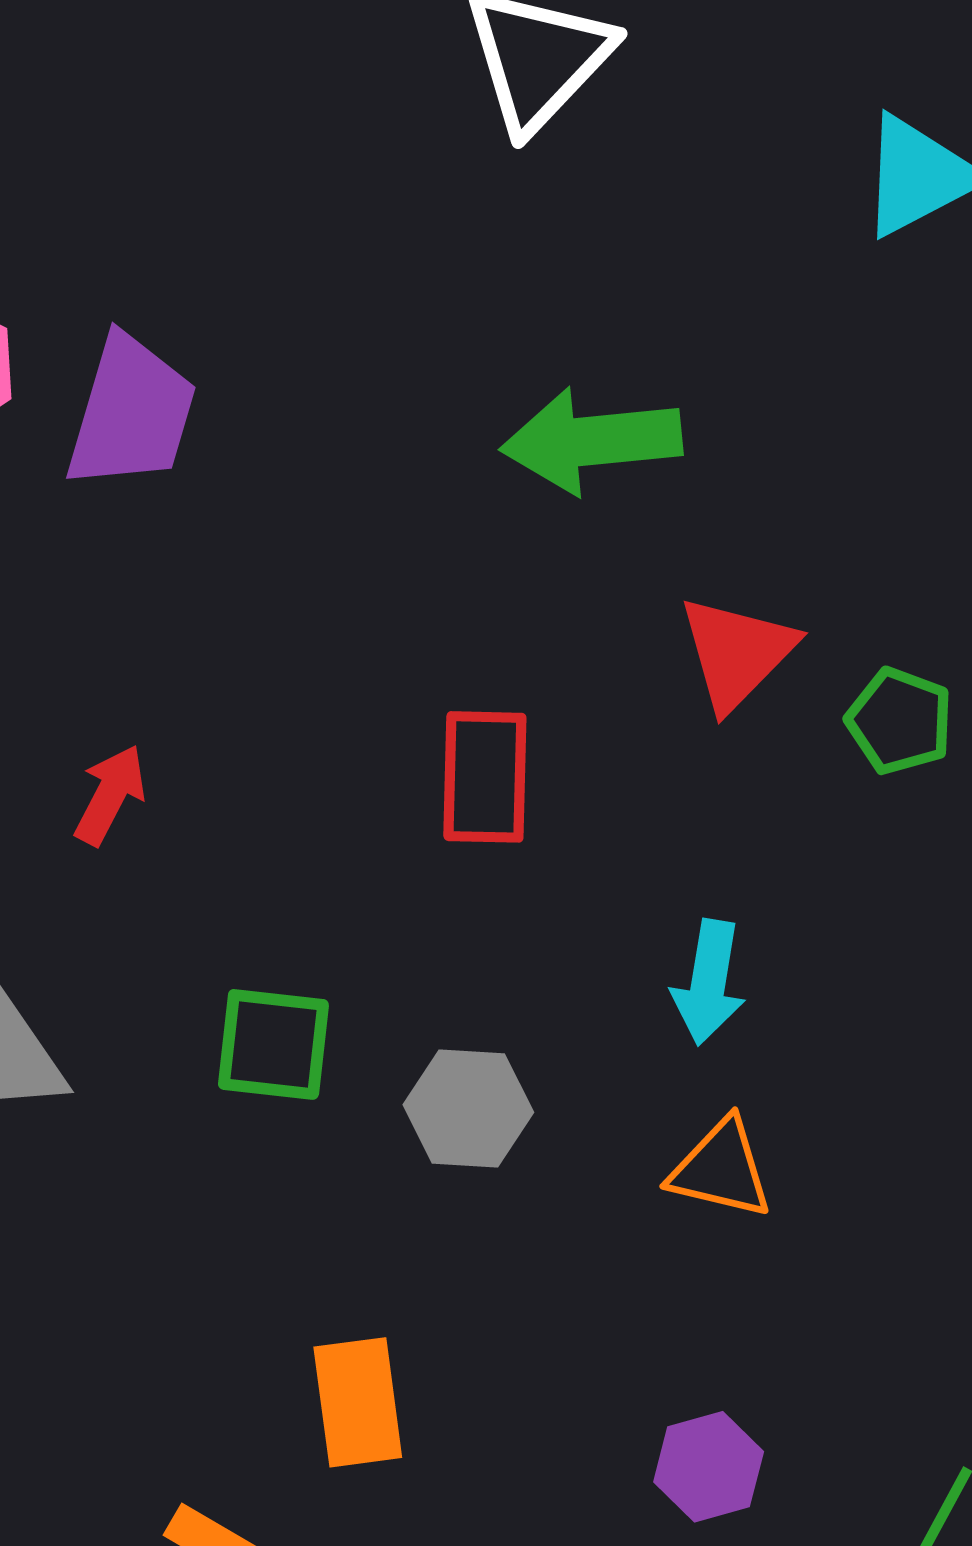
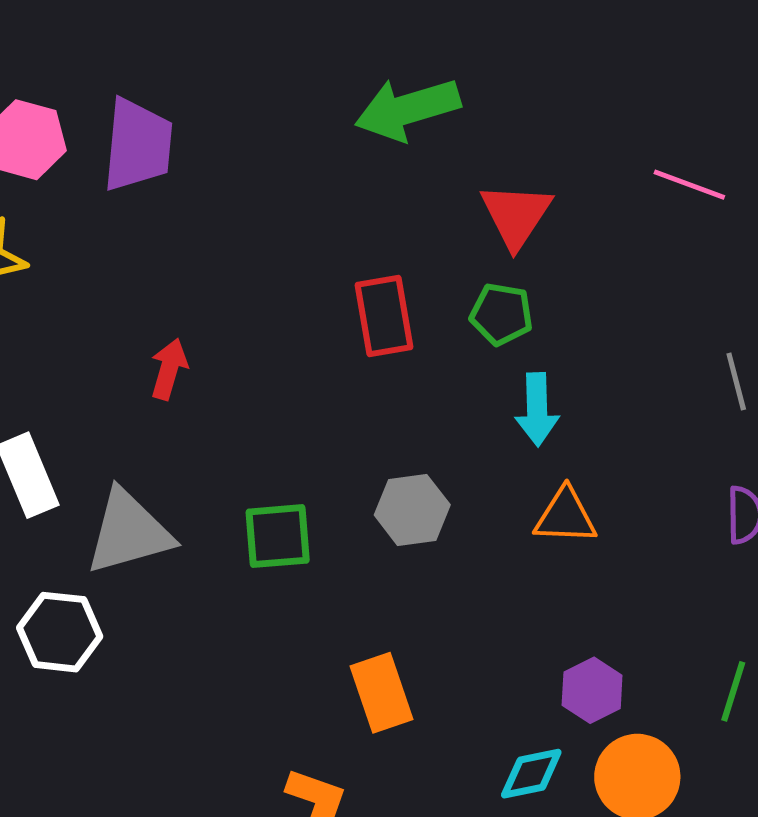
green pentagon: (900, 721) -> (501, 314), moved
green square: (273, 1044) -> (278, 536), moved

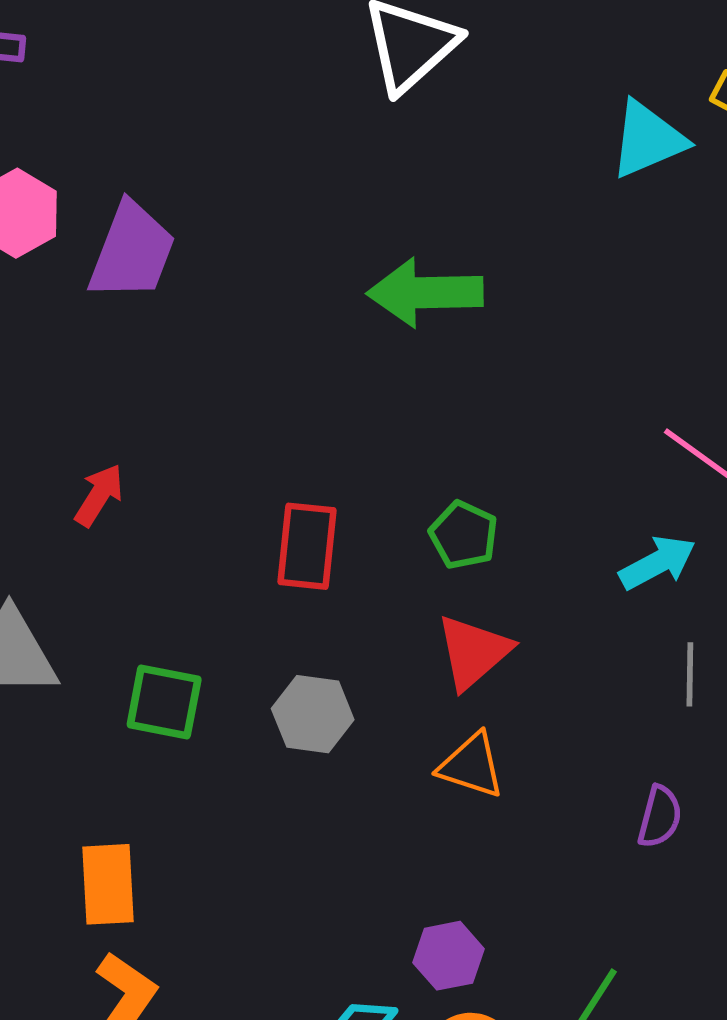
red triangle: (516, 215) -> (473, 652), moved
red rectangle: (384, 316) -> (307, 546), moved
cyan arrow: (537, 410) -> (658, 563), moved, turned -132
orange rectangle: (382, 693) -> (108, 884), moved

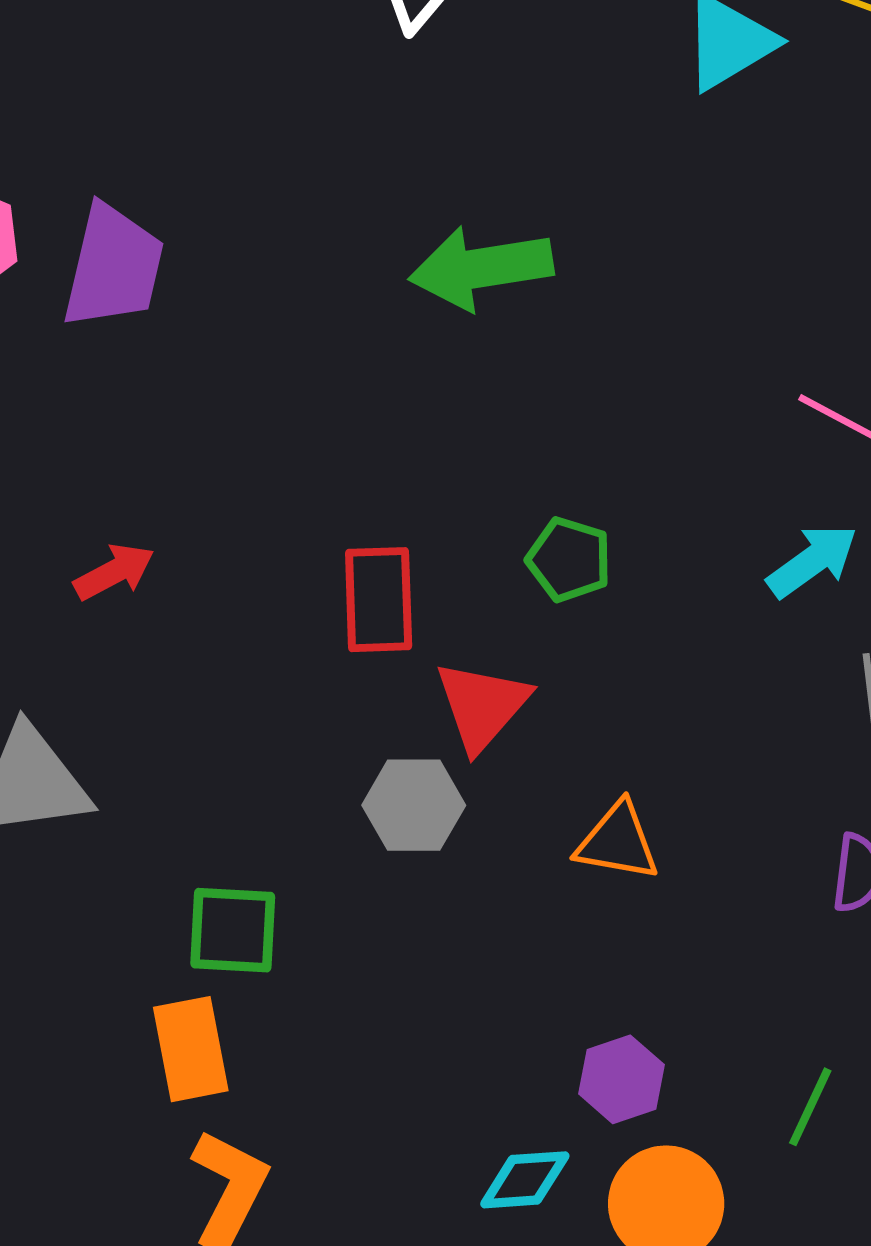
red arrow: (99, 495) -> (114, 572), turned 38
red triangle: (473, 652) -> (482, 706), moved
green square: (164, 702) -> (233, 930), moved

